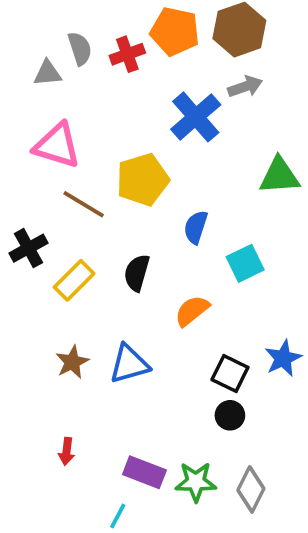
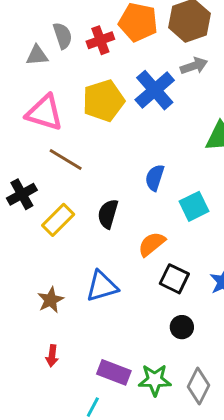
yellow pentagon: (143, 180) -> (103, 101), moved
brown star: (72, 362) -> (51, 300), moved
black square: (230, 373) -> (174, 279), moved

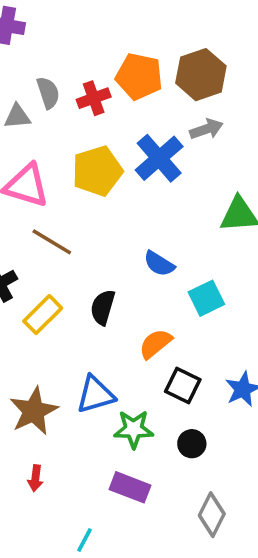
blue semicircle: (155, 178) -> (159, 264), turned -76
brown star: (51, 300) -> (34, 411), size x1.5
purple rectangle: (114, 372) -> (130, 487), moved
green star: (155, 380) -> (134, 429), moved

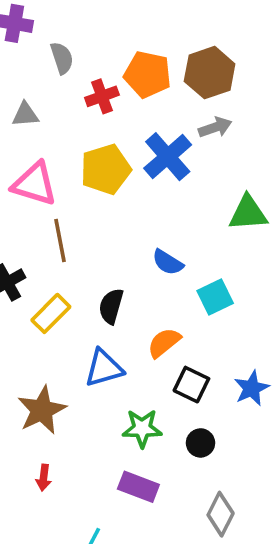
gray semicircle: (48, 93) -> (62, 58), moved
brown line: (52, 242) -> (60, 240), turned 48
blue triangle: (95, 395) -> (104, 368), moved

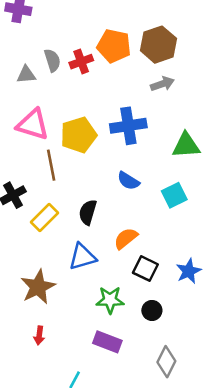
gray semicircle: (62, 58) -> (52, 60), moved
blue cross: (168, 157) -> (128, 126), moved, turned 32
yellow pentagon: (106, 169) -> (79, 135), moved
cyan square: (215, 297) -> (174, 195), moved

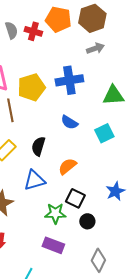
red cross: (81, 62) -> (33, 31), turned 36
black square: (145, 269) -> (75, 198), moved

